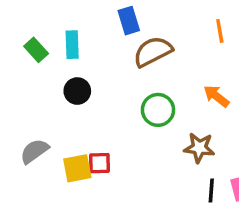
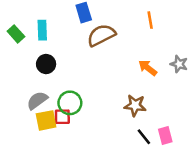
green circle: (158, 110) -> (70, 103), moved
gray semicircle: (34, 151) -> (37, 100), moved
black line: (211, 191) -> (144, 137), turned -42

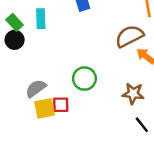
brown semicircle: (101, 35) -> (129, 36), moved
black circle: (46, 64) -> (15, 40), moved
green circle: (70, 103) -> (84, 79), moved

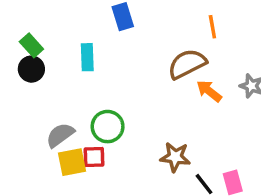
cyan rectangle: (41, 19) -> (87, 57), moved
green circle: (84, 79) -> (108, 127), moved
brown star: (133, 93) -> (175, 157), moved

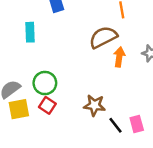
orange arrow: (209, 91) -> (119, 57), turned 60
red square: (94, 157) -> (47, 105), moved, turned 35

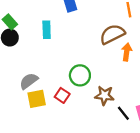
green circle: (45, 83) -> (80, 75), moved

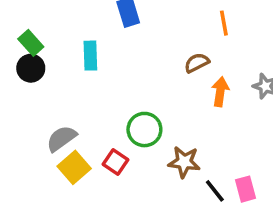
brown semicircle: (112, 34) -> (197, 63), size x0.6
yellow square: (37, 99) -> (74, 167), turned -30

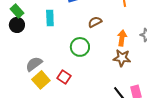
brown semicircle: (197, 63) -> (95, 22), moved
green circle: (144, 130) -> (80, 47), moved
brown star: (184, 162) -> (122, 58), moved

